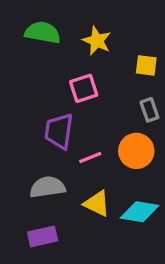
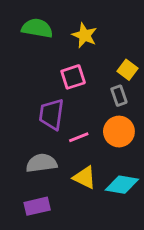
yellow square: (146, 65) -> (128, 70), moved, turned 30
gray rectangle: (149, 110) -> (119, 96), moved

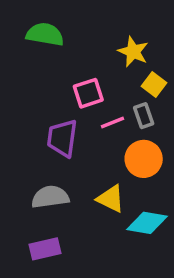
yellow star: (85, 35) -> (133, 52), moved
pink line: (79, 137) -> (112, 123), moved
yellow triangle: (85, 177) -> (111, 199), moved

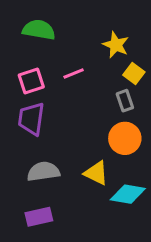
pink square: (88, 93) -> (31, 81), moved
pink line: (112, 123) -> (74, 73), moved
purple trapezoid: (62, 138) -> (31, 119), moved

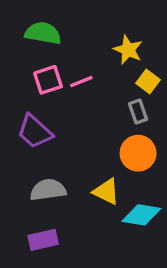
pink square: (31, 81) -> (48, 80), moved
purple trapezoid: (31, 119) -> (35, 131), turned -56

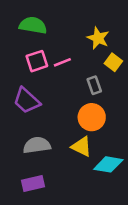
gray rectangle: (138, 111) -> (94, 85), moved
orange circle: (138, 153) -> (92, 117), moved

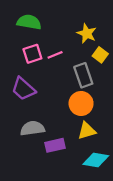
gray rectangle: (94, 85) -> (83, 75), size x1.5
yellow triangle: (81, 147) -> (87, 131), moved, turned -42
cyan diamond: (108, 164) -> (96, 160), moved
purple rectangle: (33, 184) -> (55, 145), moved

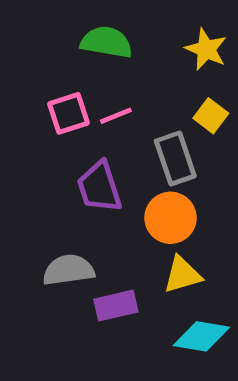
green semicircle: (29, 22) -> (106, 42), moved
yellow star: (87, 33) -> (206, 49), moved
purple trapezoid: (23, 89) -> (99, 187), moved, turned 30

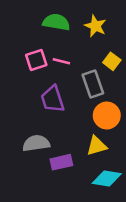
yellow star: (206, 49) -> (95, 26), moved
pink line: (116, 116) -> (61, 61), turned 36
orange circle: (171, 218) -> (107, 115), moved

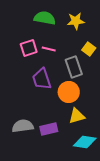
yellow star: (95, 26) -> (76, 21), turned -30
orange circle: (107, 115) -> (69, 92), moved
gray semicircle: (36, 143) -> (23, 126), moved

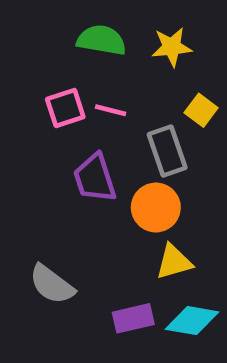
gray semicircle: (23, 126) -> (52, 284), turned -135
purple rectangle: (49, 129) -> (133, 318), moved

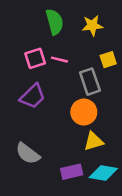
green semicircle: (102, 40) -> (55, 22), turned 65
yellow square: (201, 110) -> (108, 60), turned 35
purple trapezoid: (95, 178) -> (33, 96), moved, turned -116

